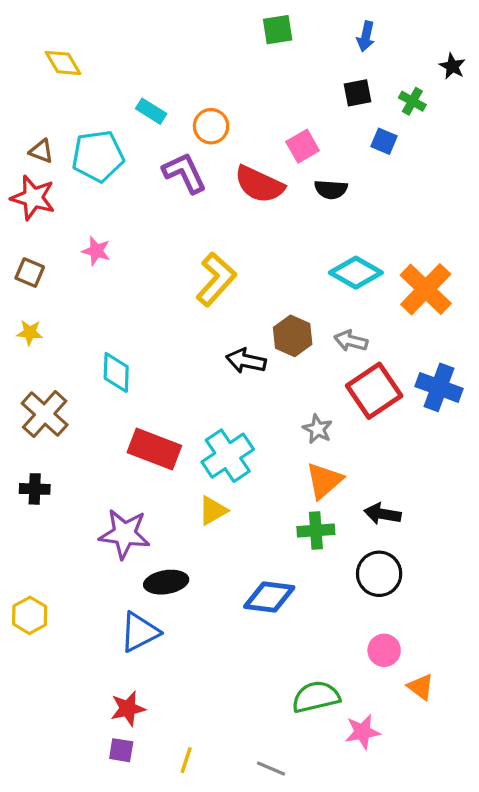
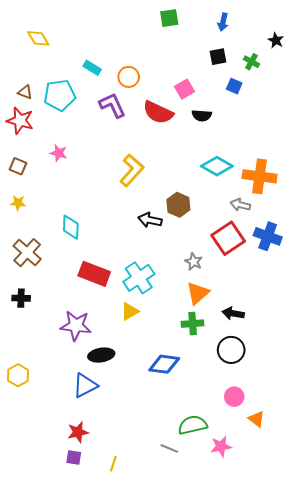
orange cross: (426, 289) -> (260, 176), turned -36
gray arrow: (351, 341) -> (240, 205), moved
gray line: (271, 768) -> (169, 448), moved

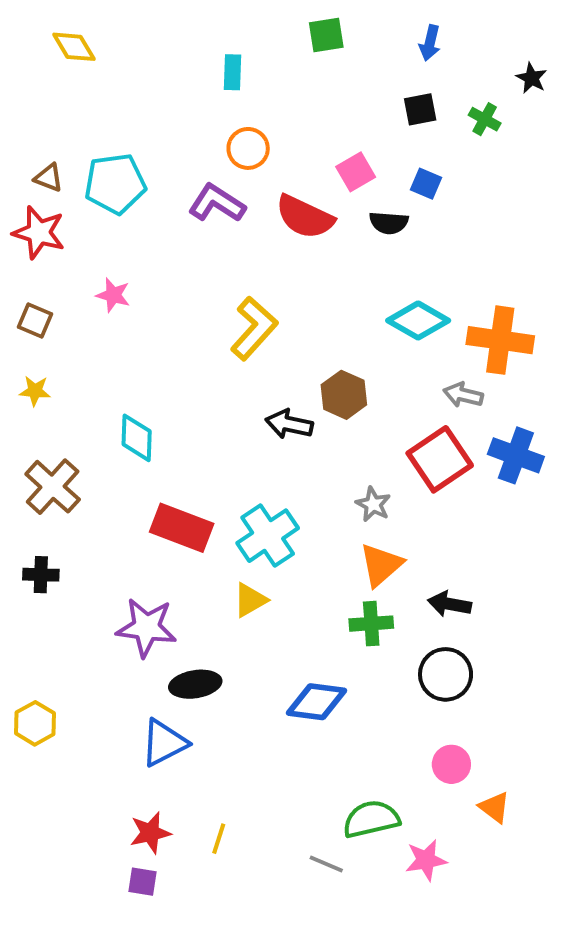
yellow diamond: (38, 38) -> (74, 47), moved
cyan rectangle: (92, 68) -> (232, 72), moved, turned 60
blue square: (234, 86) -> (426, 184), moved
purple L-shape: (112, 105) -> (217, 203), turned -32
yellow line: (113, 464) -> (219, 839), moved

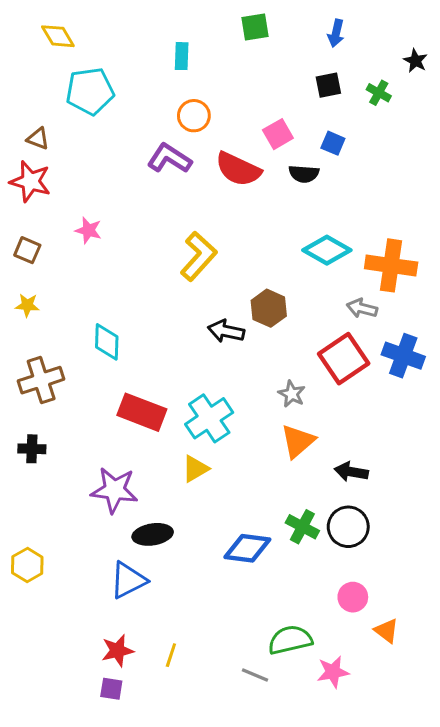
cyan pentagon: (115, 184) -> (90, 91), moved
brown cross: (53, 487) -> (41, 380), turned 30
green cross: (371, 624) -> (302, 527), moved, turned 32

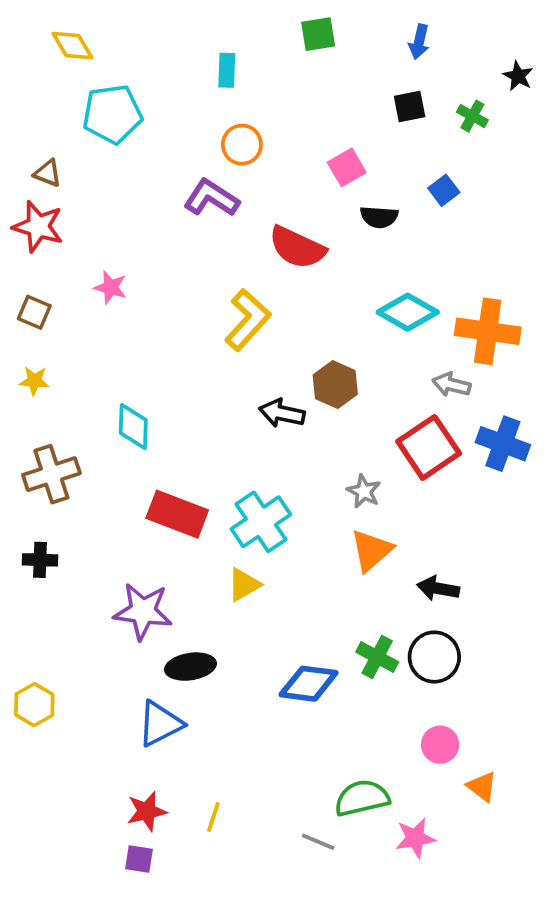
blue square: (333, 143) -> (444, 190), moved, turned 30
red semicircle: (238, 169) -> (297, 247), moved

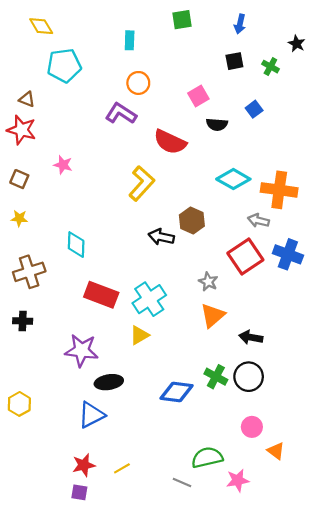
yellow line: (213, 817) -> (122, 468), turned 42

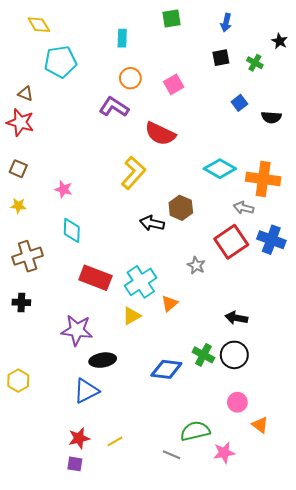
pink square: (198, 96) -> (174, 84), moved
black semicircle: (217, 124) -> (271, 117), moved
pink star: (63, 165) -> (64, 189), moved
orange triangle: (213, 316) -> (169, 303), moved, size x0.7

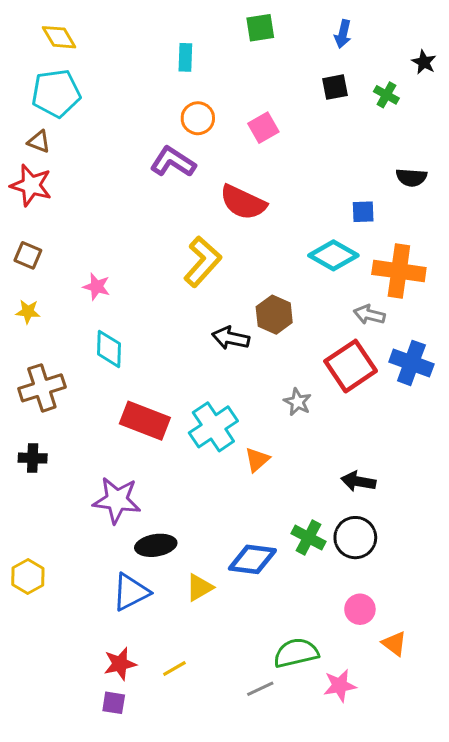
cyan pentagon: (60, 62) -> (56, 93), moved
blue square: (239, 103) -> (363, 212), moved, turned 35
yellow triangle: (131, 316) -> (199, 587), moved
gray line: (172, 455) -> (260, 689), turned -48

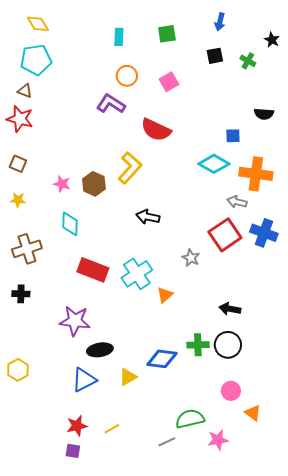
green square: (260, 28) -> (167, 34), moved
brown hexagon: (274, 315) -> (94, 184), moved
green cross: (309, 538) -> (198, 345), turned -30

